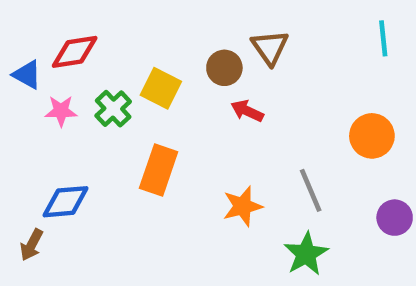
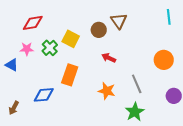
blue triangle: (27, 75) -> (12, 65), moved
red arrow: (247, 111) -> (109, 58), moved
blue diamond: (66, 202) -> (44, 95), moved
orange star: (243, 206) -> (107, 91), turned 30

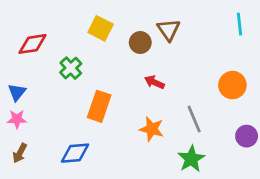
red diamond: (33, 23) -> (32, 44), moved
yellow square: (71, 39) -> (101, 28), moved
pink star: (27, 49) -> (17, 119), moved
blue triangle: (12, 65) -> (17, 92), turned 40
blue diamond: (44, 95) -> (75, 153), moved

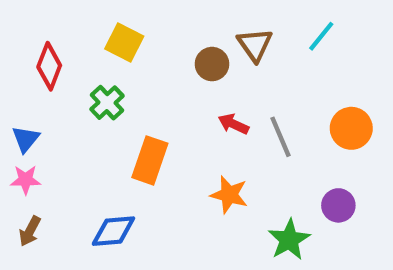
cyan line: (239, 24) -> (321, 36), moved, turned 45
yellow square: (101, 28) -> (124, 43), moved
red diamond: (32, 44) -> (49, 66), turned -60
gray line: (194, 119) -> (281, 137), moved
purple circle: (247, 136) -> (338, 205), moved

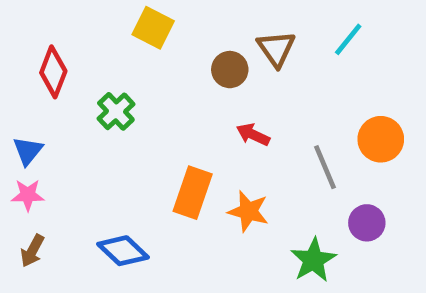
yellow square: (124, 43) -> (153, 28), moved
gray line: (281, 137) -> (325, 167), moved
orange rectangle: (150, 160) -> (193, 193), moved
blue diamond: (113, 231) -> (123, 251), turned 48

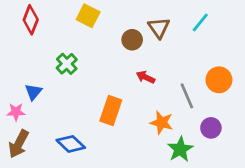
red diamond: (53, 72) -> (31, 20), moved
blue triangle: (28, 151) -> (33, 92), moved
orange star: (248, 211) -> (162, 123), moved
brown arrow: (32, 251) -> (19, 144), size x1.5

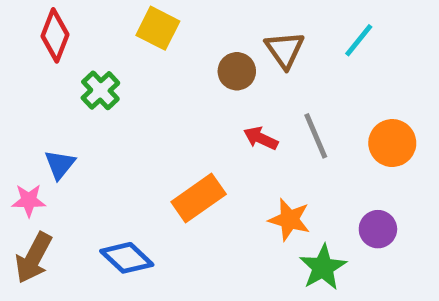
green cross: (67, 64) -> (100, 90), moved
gray line: (187, 96) -> (316, 136), moved
orange rectangle: (111, 111) -> (199, 198), turned 36

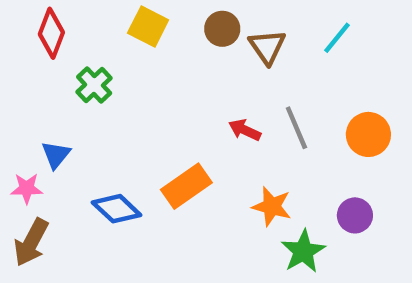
brown circle: (237, 71) -> (222, 29), moved
blue diamond: (127, 258) -> (117, 209), moved

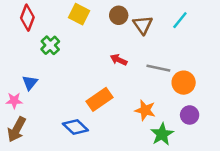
gray line: (296, 128) -> (158, 68), turned -55
red arrow: (245, 130) -> (119, 60), moved
orange circle: (368, 134) -> (184, 83), moved
blue diamond: (117, 209) -> (75, 127), moved

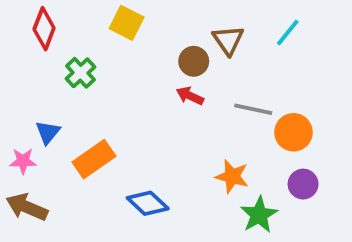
brown circle: (119, 15) -> (194, 61), moved
orange rectangle: (99, 99) -> (94, 159), moved
blue diamond: (75, 127) -> (148, 203), moved
brown arrow: (17, 129) -> (27, 207), turned 85

